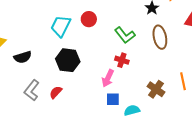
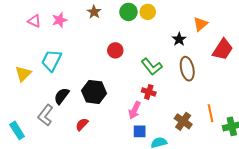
cyan trapezoid: (61, 26) -> (52, 61), moved
black semicircle: (23, 57) -> (62, 96), moved, turned 144
gray L-shape: (32, 90) -> (45, 115), moved

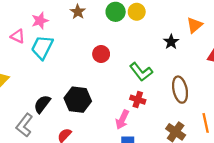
pink triangle: (34, 21) -> (18, 36), moved
cyan trapezoid: (52, 61) -> (42, 47), moved
brown ellipse: (187, 69) -> (180, 90), moved

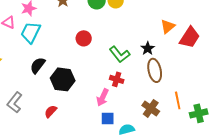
orange triangle: (194, 25) -> (168, 26), moved
black star: (171, 42) -> (148, 48), moved
black semicircle: (42, 104) -> (38, 65), moved

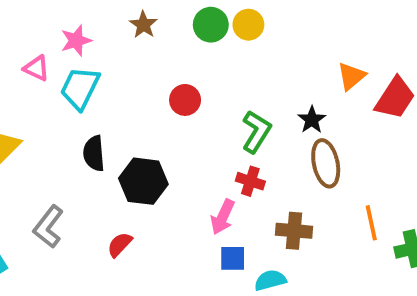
green L-shape: (120, 54) -> (256, 132), turned -110
black semicircle: (38, 65) -> (94, 153), turned -42
brown cross: (151, 108) -> (294, 231), moved, turned -30

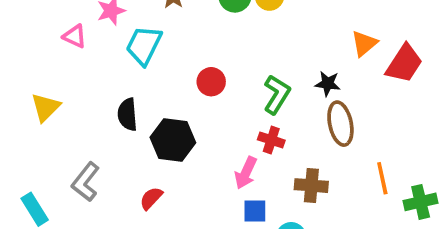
cyan trapezoid: (80, 88) -> (144, 45), moved
red circle: (185, 100) -> (211, 82), moved
black star: (312, 120) -> (328, 84), turned -30

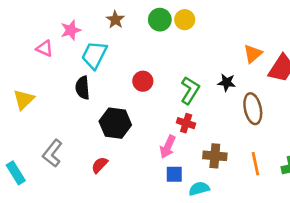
black semicircle: (127, 114) -> (83, 88), moved
brown ellipse: (340, 124) -> (253, 109), moved
orange line: (382, 178) -> (255, 164), moved

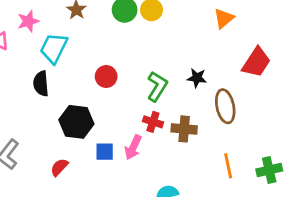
orange triangle: (253, 54) -> (224, 18), moved
brown cross: (215, 156) -> (184, 129), moved
blue square: (174, 174) -> (105, 152), moved

